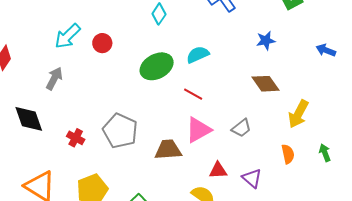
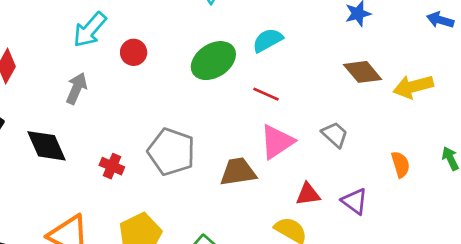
red circle: (102, 43) -> (134, 52), moved
yellow arrow: (298, 114) -> (413, 87), moved, turned 52
gray trapezoid: (241, 128) -> (335, 135), turned -95

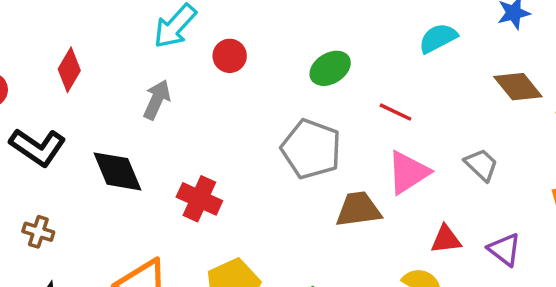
cyan semicircle: (268, 40) -> (438, 38), moved
green ellipse: (213, 61) -> (330, 68), size x0.7
gray pentagon: (171, 152) -> (311, 149), moved
red cross: (112, 166) -> (199, 199), size x1.4

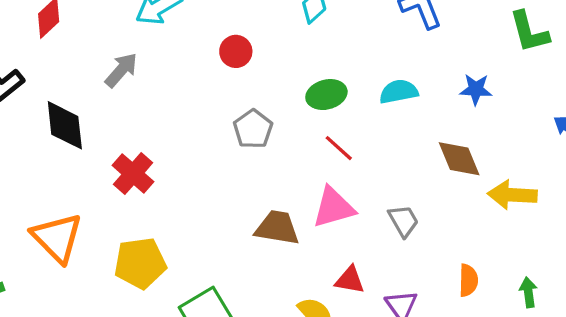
red circle: (230, 56) -> (236, 51), moved
green ellipse: (330, 68) -> (326, 95), moved
gray pentagon: (311, 149) -> (253, 129), moved, size x0.7

